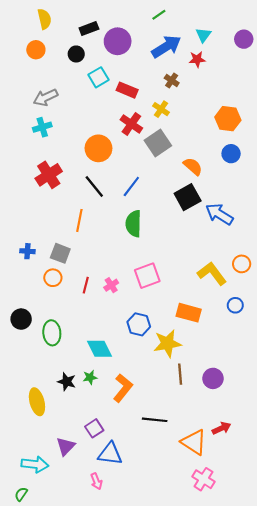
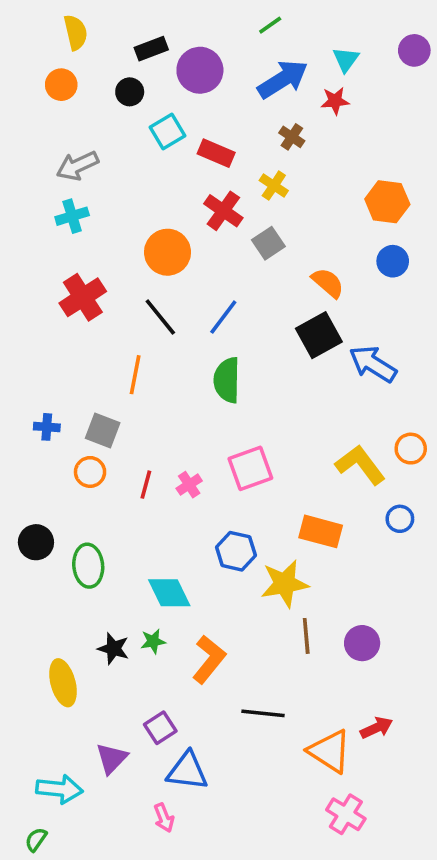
purple circle: (244, 39) -> (414, 50), moved
gray square: (158, 143) -> (268, 243), size x0.7

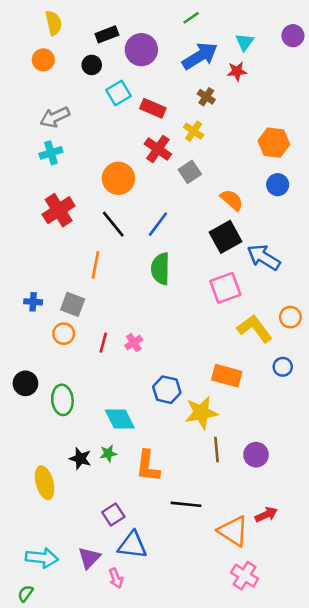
pink square: (250, 468) -> (225, 288), moved
orange L-shape: (209, 659) -> (148, 466), turned 148
purple triangle: (112, 758) -> (89, 558), moved

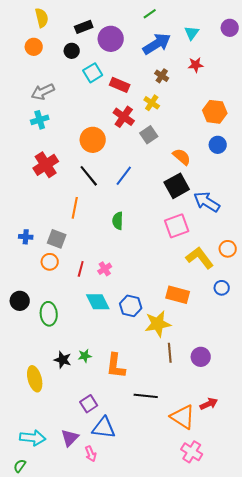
red star: (237, 71) -> (196, 65), moved
green semicircle: (160, 269) -> (118, 221), moved, size x0.7
cyan diamond: (120, 419) -> (98, 302), moved

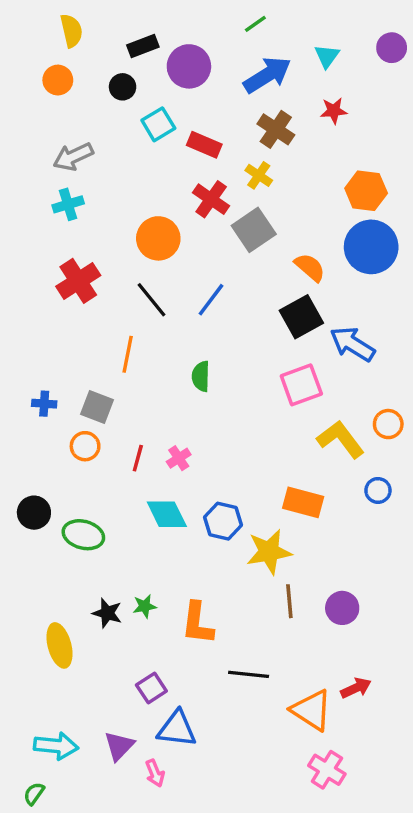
brown cross: (162, 76) -> (276, 129), size x1.5
gray square: (149, 135) -> (254, 230), size x1.4
blue circle: (218, 145) -> (371, 247), size x1.8
green ellipse: (49, 314) -> (83, 535), turned -70

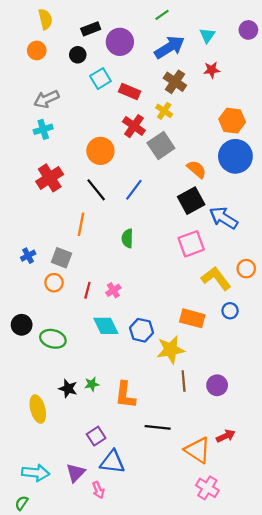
blue cross: (44, 404) -> (28, 256), turned -32
blue circle: (378, 490) -> (230, 311), moved

